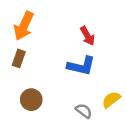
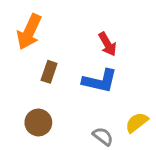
brown rectangle: (19, 58) -> (49, 72), moved

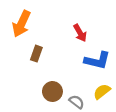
blue L-shape: (100, 81) -> (97, 60), moved
brown circle: (38, 122) -> (52, 92), moved

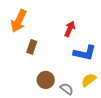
red arrow: (80, 33) -> (70, 29), turned -126

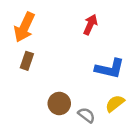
red arrow: (70, 29) -> (90, 25), moved
brown rectangle: (32, 47) -> (27, 61), moved

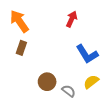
orange arrow: (24, 27) -> (19, 21), turned 120
blue L-shape: (110, 69) -> (87, 54), turned 45

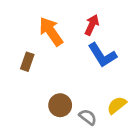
orange arrow: (19, 21) -> (51, 31), moved
blue L-shape: (87, 54) -> (102, 55), moved

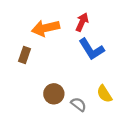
orange arrow: (51, 31) -> (46, 28), turned -68
yellow semicircle: (117, 105) -> (104, 94), turned -84

